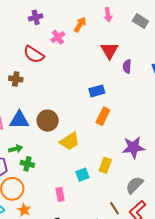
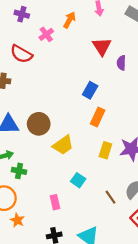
purple cross: (36, 17) -> (22, 14), turned 32
blue rectangle: (97, 91) -> (90, 90), turned -42
yellow rectangle: (105, 165) -> (105, 150), moved
cyan square: (82, 175) -> (78, 180), turned -32
brown line: (115, 208) -> (111, 197), moved

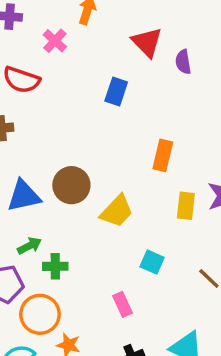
blue rectangle: (90, 90) -> (116, 91), moved

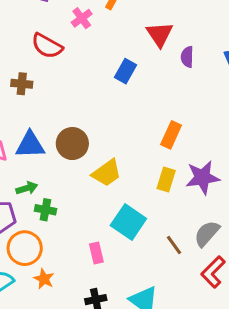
orange rectangle: (163, 155) -> (171, 135), moved
cyan square: (152, 262) -> (128, 222), size x1.6

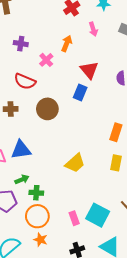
red triangle: (160, 34) -> (89, 70), moved
brown circle: (72, 144) -> (47, 109), moved
cyan square: (128, 222) -> (98, 215), moved
orange circle: (25, 248) -> (37, 216), moved

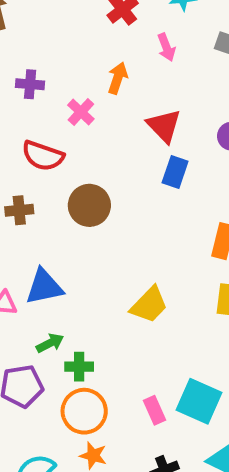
blue rectangle: (80, 93) -> (175, 172), moved

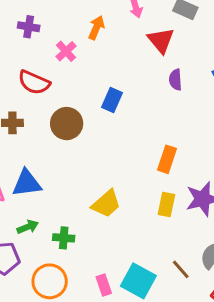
red triangle: (164, 126) -> (161, 40), moved
blue rectangle: (175, 172) -> (112, 100), moved
green cross: (79, 367) -> (64, 238), moved

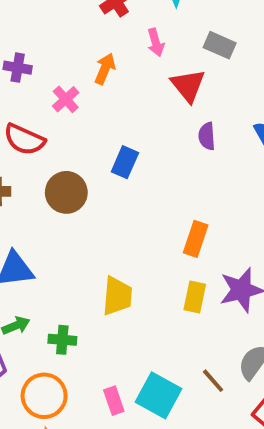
yellow trapezoid: (106, 204) -> (117, 296), turned -44

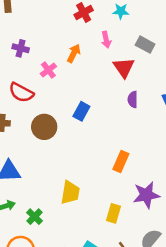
yellow rectangle: (195, 297) -> (114, 213), moved
green cross: (62, 340) -> (35, 217), turned 35

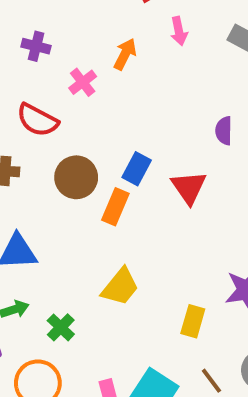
red triangle: (124, 68) -> (189, 187), moved
blue rectangle: (81, 111) -> (137, 169), moved
orange rectangle: (121, 162) -> (115, 207), moved
yellow trapezoid: (70, 193) -> (120, 287), turned 30

